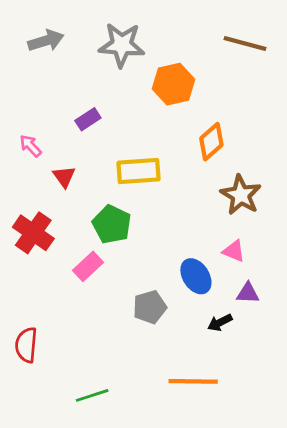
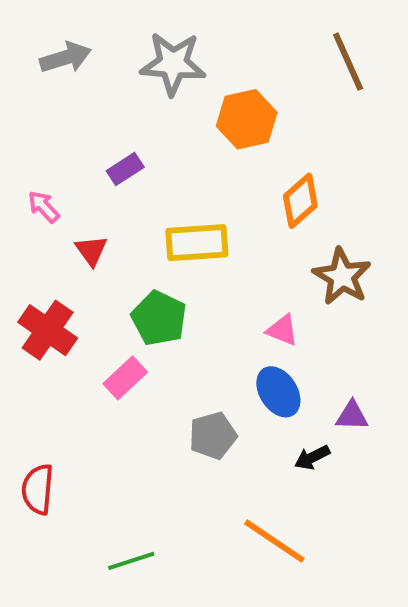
brown line: (245, 43) -> (348, 62), turned 51
pink triangle: (234, 251) -> (282, 330), moved
orange line: (193, 381) -> (274, 541), turned 33

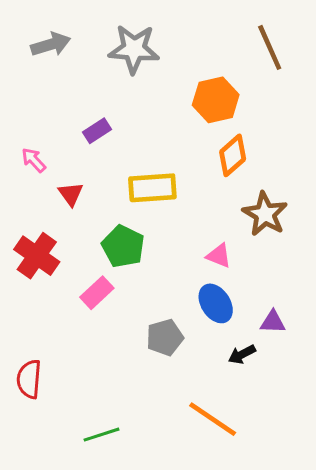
orange hexagon: (247, 119) -> (216, 100), moved

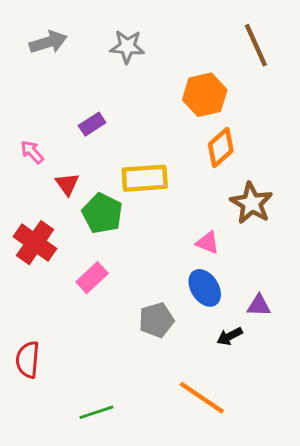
gray star: (134, 49) -> (127, 47), size x0.7
green pentagon: (123, 246) -> (102, 213), moved

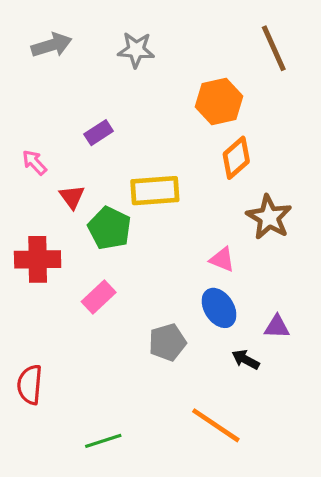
red cross: (35, 243) -> (38, 259), turned -36
black arrow: (230, 336) -> (246, 360), turned 55

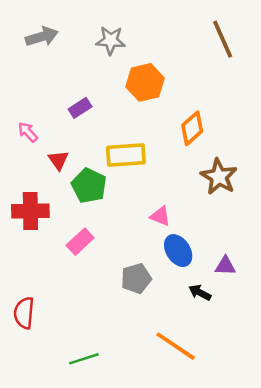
orange hexagon: (219, 101) -> (145, 82), moved
pink triangle: (222, 259) -> (160, 216), moved

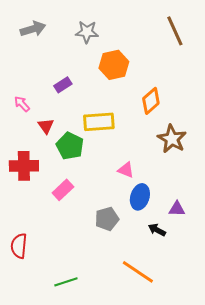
blue ellipse: (178, 251) -> (140, 197), turned 50

